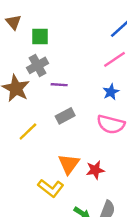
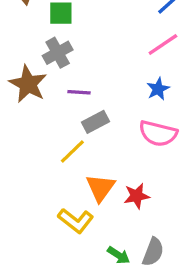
purple line: (59, 85) -> (79, 92), moved
yellow line: (28, 132) -> (72, 151), moved

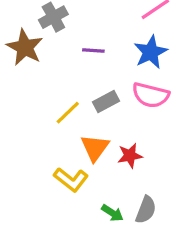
blue star: (158, 89) -> (151, 52), size x1.5
purple line: (79, 92) -> (93, 51), moved
gray rectangle: (95, 122) -> (106, 102), moved

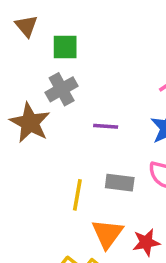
gray rectangle: (106, 102) -> (120, 183), turned 35
yellow line: (68, 113) -> (77, 195), turned -36

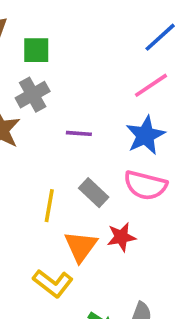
gray rectangle: (120, 183) -> (94, 193), turned 36
red star: (146, 242) -> (121, 237), moved

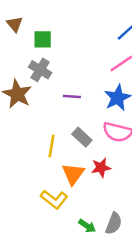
gray cross: (33, 95) -> (40, 70), turned -30

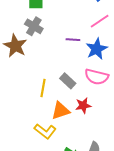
purple line: (72, 96) -> (73, 40), moved
orange triangle: (73, 174) -> (61, 111), turned 36

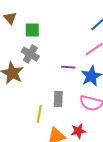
gray rectangle: (68, 81) -> (58, 99), moved, turned 49

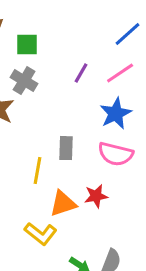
purple line: (68, 67) -> (81, 73), moved, turned -64

